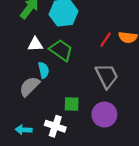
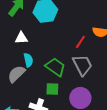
red line: (106, 40) -> (80, 42), moved
green trapezoid: (61, 50) -> (55, 67), moved

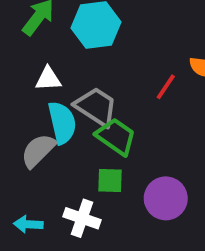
cyan semicircle: (28, 60) -> (62, 123), size x1.5
gray trapezoid: (82, 65) -> (96, 107), moved, turned -30

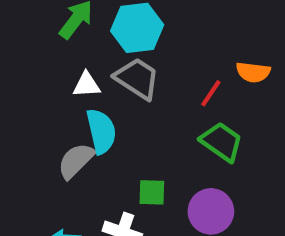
gray trapezoid: (96, 107) -> (137, 78), moved
green trapezoid: (116, 137) -> (221, 142), moved

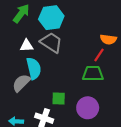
red line: (211, 93) -> (99, 55), moved
green trapezoid: (221, 142) -> (93, 74), turned -35

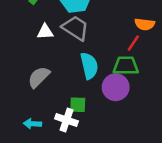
cyan semicircle: (34, 68) -> (89, 66), moved
green square: (59, 98) -> (78, 105), moved
purple circle: (88, 108) -> (116, 87), moved

